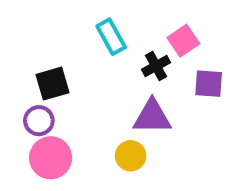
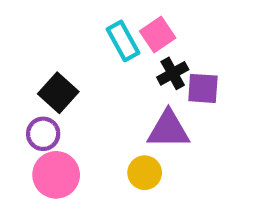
pink square: (183, 41) -> (158, 34), moved
black square: (53, 84) -> (58, 93), turned -32
purple square: (209, 84) -> (203, 88), moved

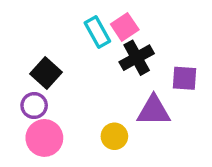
black cross: (173, 73) -> (137, 58), size x1.4
purple square: (203, 88) -> (184, 78), moved
purple triangle: (168, 129) -> (154, 111), moved

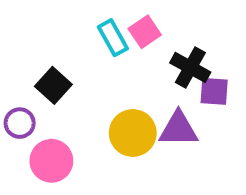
black cross: (137, 58) -> (190, 67), moved, turned -32
purple circle: (34, 106) -> (20, 123), moved
yellow circle: (114, 136) -> (133, 133), moved, size x1.5

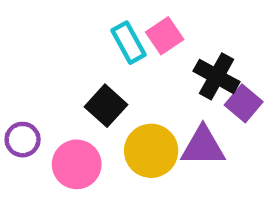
black square: (53, 85) -> (106, 106), moved
purple square: (214, 91) -> (244, 103), turned 36
pink circle: (51, 161) -> (77, 164), moved

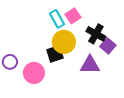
black square: (106, 106) -> (55, 54), moved, turned 30
yellow circle: (151, 151) -> (64, 42), moved

